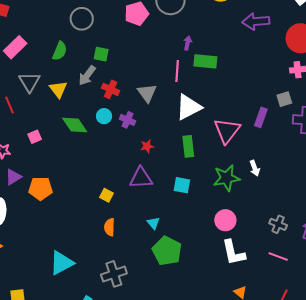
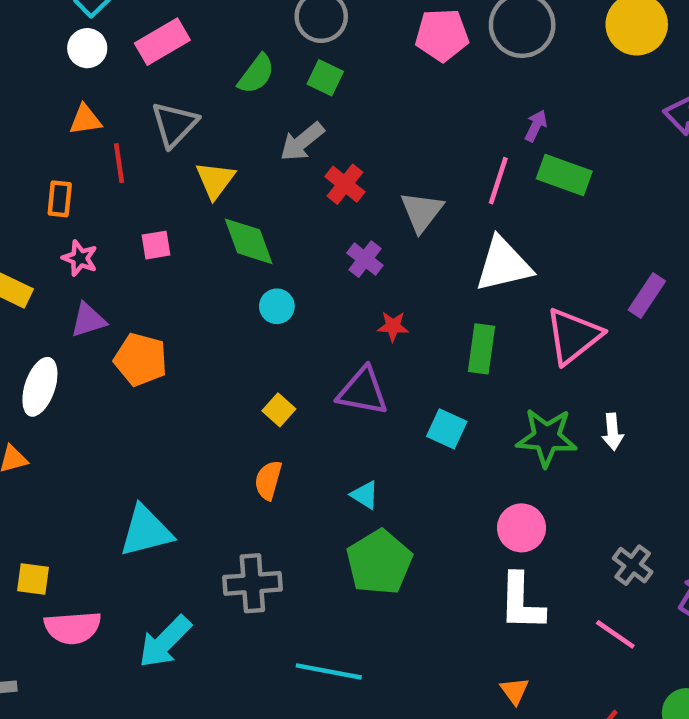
green square: (101, 54) -> (325, 78), moved
yellow triangle: (58, 89) -> (215, 180), moved
cyan circle: (104, 116) -> (277, 306), moved
purple rectangle: (261, 117) -> (647, 296), moved
cyan triangle: (153, 223) -> (365, 495), turned -32

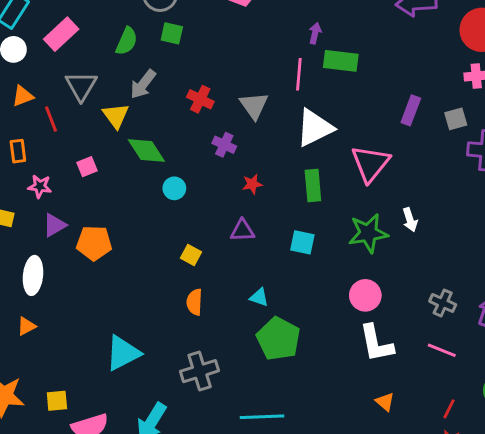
gray arrow: (302, 142) -> (143, 84), moved
purple rectangle: (647, 296) -> (411, 110), moved
purple triangle: (363, 391) -> (242, 231), size x0.7

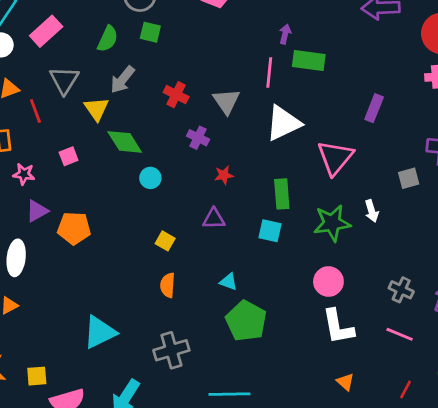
gray square: (456, 119) -> (409, 178), moved
green rectangle: (313, 185) -> (282, 194), moved

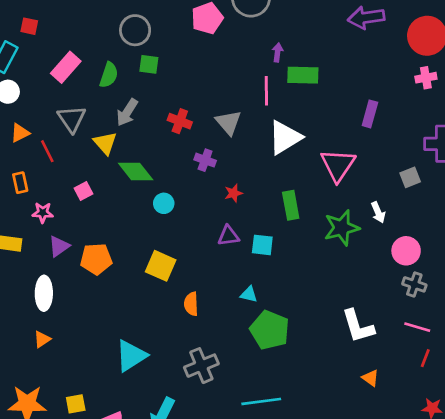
pink rectangle: (46, 31) -> (66, 67), moved
cyan square: (270, 231) -> (262, 245), moved
yellow square: (165, 241) -> (161, 266), moved, size x1.6
pink circle: (328, 281) -> (406, 251), moved
red line: (406, 390) -> (425, 358), moved

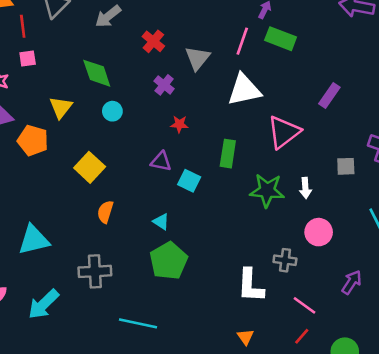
yellow triangle: (105, 143) -> (61, 107), moved
pink square: (84, 191) -> (28, 59), moved
gray cross: (414, 284) -> (285, 260), moved, turned -30

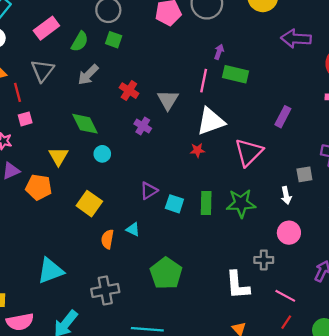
red star: (179, 124) -> (197, 150), moved
green rectangle: (228, 154) -> (206, 203), moved
purple triangle: (161, 162) -> (149, 191), turned -36
white arrow: (305, 188) -> (286, 195), moved
cyan triangle: (161, 222) -> (133, 229), moved

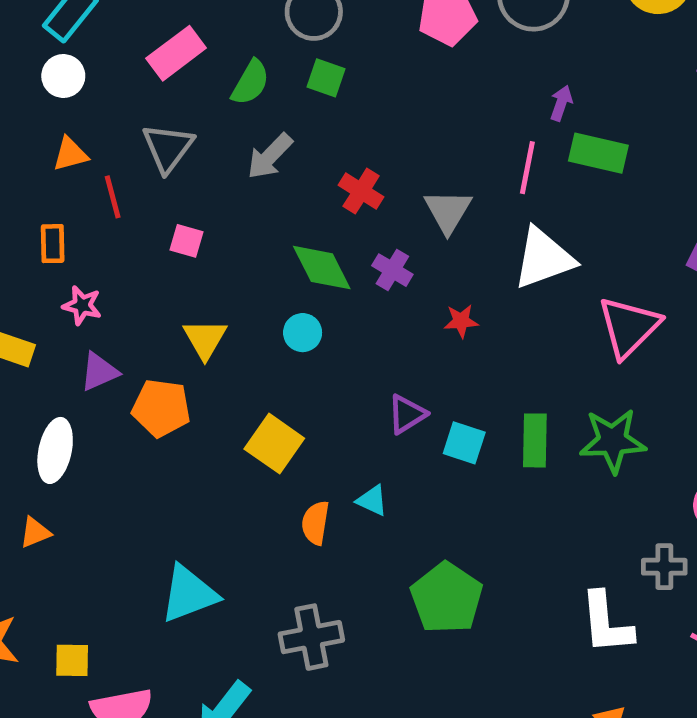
pink square: (25, 119) -> (187, 241), moved, turned 32
green diamond: (85, 124) -> (322, 268), moved
red star: (197, 150) -> (461, 321), moved

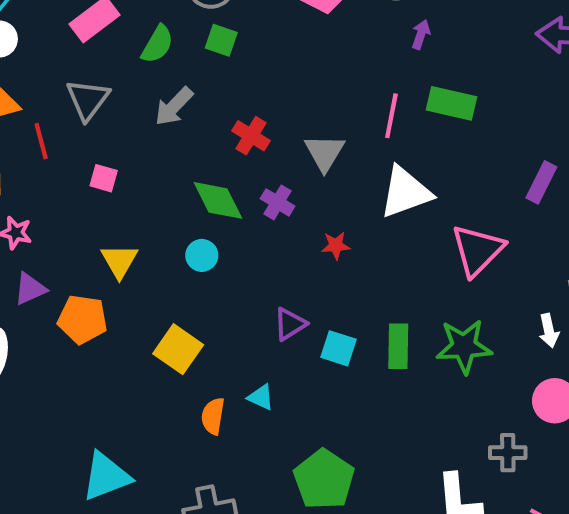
purple arrow: (561, 103) -> (421, 34), moved

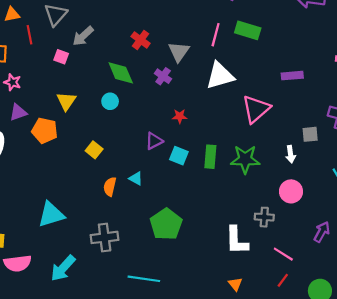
gray arrow: (174, 106) -> (83, 36), moved
purple rectangle: (541, 182) -> (292, 76), turned 54
purple cross: (278, 202) -> (163, 76), moved
red star: (336, 245) -> (180, 116), moved
yellow square: (178, 349) -> (94, 150), size x0.7

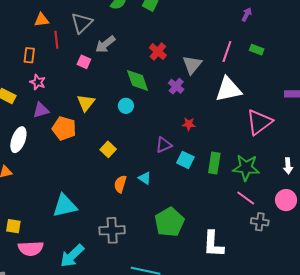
green rectangle: (248, 30) -> (257, 50), size x0.6
white L-shape: (237, 240) -> (213, 244), moved
pink line: (283, 254) -> (246, 198), moved

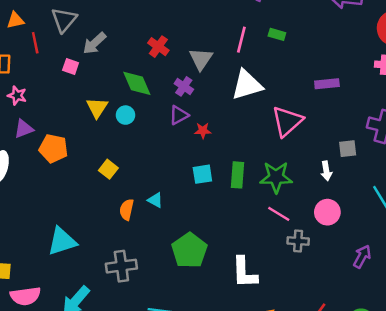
yellow triangle: (86, 103) -> (97, 108), moved
purple triangle: (164, 145) -> (179, 115), moved
cyan square: (185, 160) -> (202, 174), turned -30

